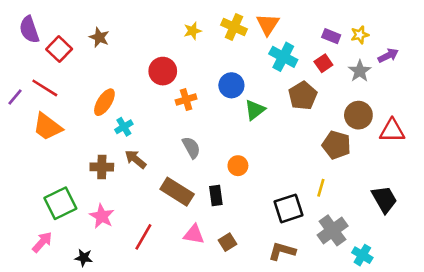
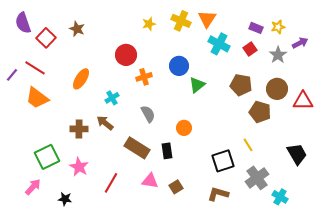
brown pentagon: (303, 96) -> (241, 85), moved, turned -30
cyan cross: (124, 127) -> (112, 98), moved
yellow line: (321, 188) -> (248, 145), turned -48

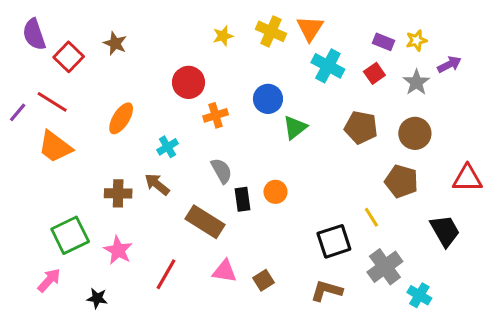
red triangle: (303, 101) -> (467, 178), moved
brown pentagon: (260, 112) -> (401, 181), moved
black rectangle: (167, 151) -> (243, 199), moved

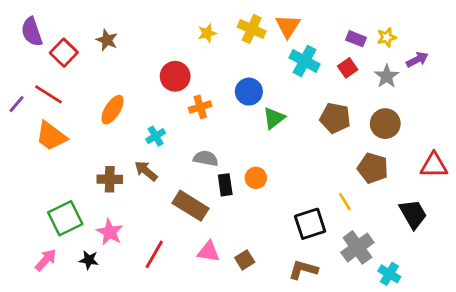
gray semicircle: (222, 171) -> (206, 158), turned -50
black star: (97, 298) -> (89, 260), moved

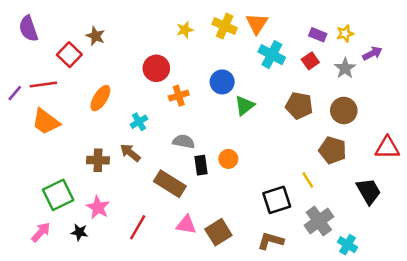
red square: (64, 53) -> (69, 55), moved
red line: (48, 94) -> (43, 84), turned -40
brown square: (245, 260) -> (218, 232), size x1.5

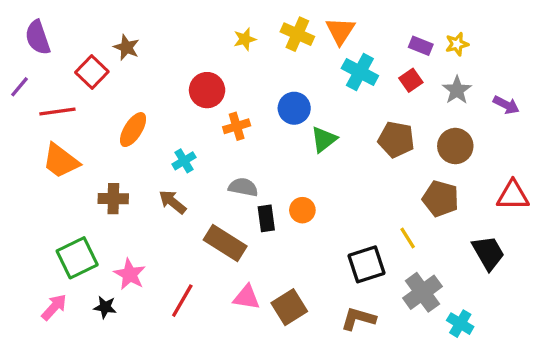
purple arrow: (372, 53) -> (506, 105), moved, turned 54
purple line: (15, 93) -> (20, 87), moved
brown cross: (98, 160) -> (113, 199), moved

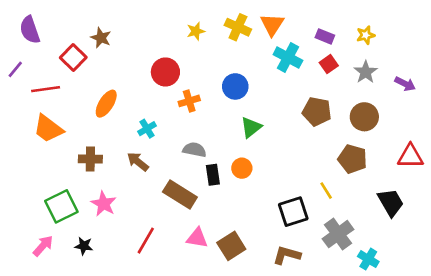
purple rectangle: (421, 46) -> (325, 36), moved
green triangle: (324, 139) -> (251, 127), moved
pink star: (130, 274) -> (104, 204), moved

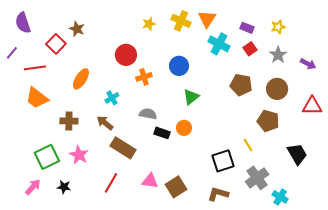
red triangle: (410, 156) -> (312, 106), moved
black rectangle: (213, 175) -> (162, 133), turned -63
brown rectangle: (180, 194) -> (123, 148), moved

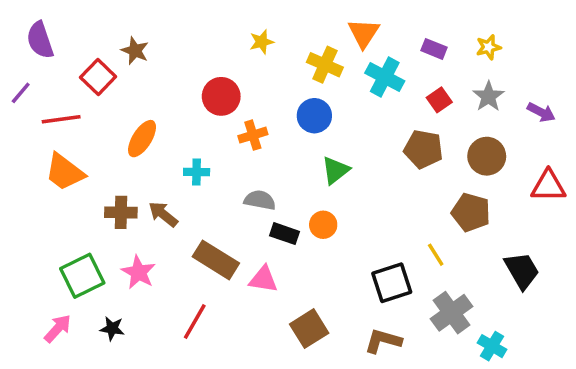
yellow cross: (181, 21) -> (325, 65), moved
red square: (250, 49) -> (439, 100), moved
cyan cross: (112, 98) -> (197, 172), turned 32
brown arrow: (105, 123) -> (163, 214), moved
pink triangle: (150, 181) -> (263, 279), moved

